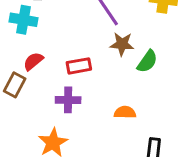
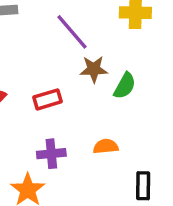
purple cross: (68, 100) -> (51, 154), moved

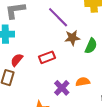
purple cross: (51, 154) -> (62, 88), moved, turned -35

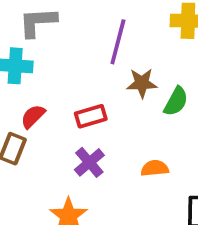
purple line: (58, 17) -> (118, 42), turned 55
purple cross: (62, 88) -> (89, 162), moved

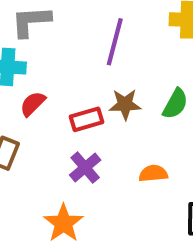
brown star: (142, 83) -> (125, 104), moved
red semicircle: (33, 116) -> (33, 104), moved

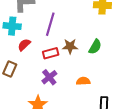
purple line: (115, 42) -> (50, 24), moved

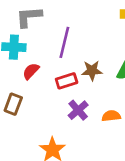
purple cross: (49, 77) -> (78, 110), moved

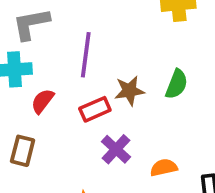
orange semicircle: (111, 116) -> (164, 168), moved

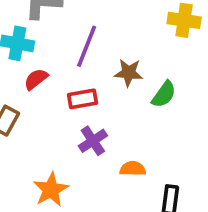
brown star: (129, 91) -> (129, 73), moved

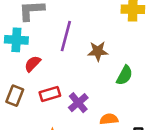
green semicircle: (164, 94) -> (124, 75), moved
red rectangle: (83, 99) -> (50, 94), moved

